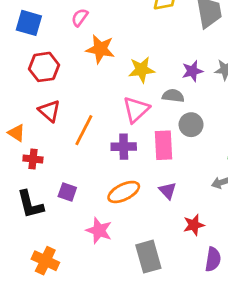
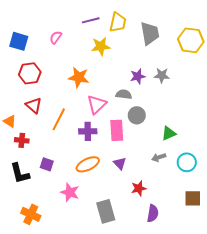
orange star: (100, 49) -> (79, 77), moved
yellow star: (142, 70) -> (101, 46), moved

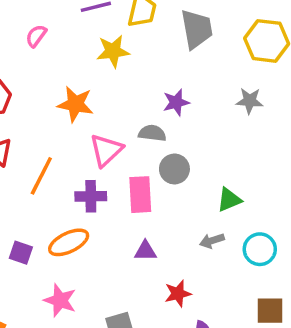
gray star: (162, 75) -> (250, 101), moved
purple triangle: (120, 163) -> (145, 251), turned -48
orange ellipse: (88, 164) -> (69, 242), moved

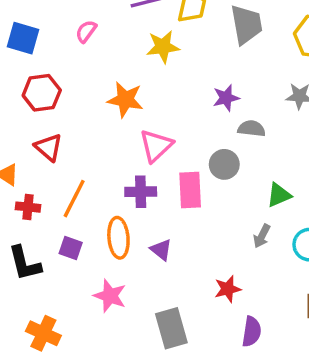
gray semicircle: (152, 133) -> (252, 129), moved
orange line: (41, 176) -> (74, 199), moved
gray arrow: (212, 241) -> (262, 236), turned -45
orange ellipse: (69, 242) -> (118, 238), turned -69
purple triangle: (145, 251) -> (161, 250), moved, turned 40

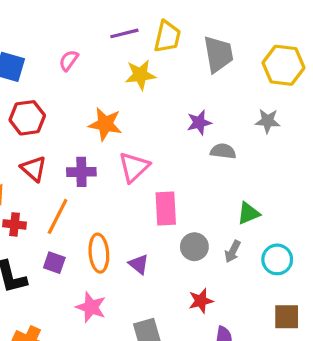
gray circle: (224, 164) -> (194, 247), moved
purple cross: (141, 192) -> (81, 172), moved

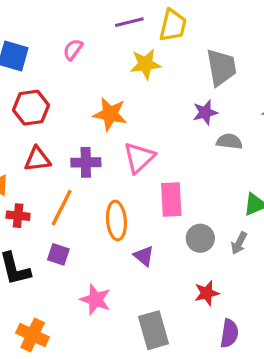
gray trapezoid: (218, 54) -> (221, 67), moved
red triangle: (34, 169) -> (37, 159), turned -48
orange ellipse: (99, 253) -> (116, 220), moved

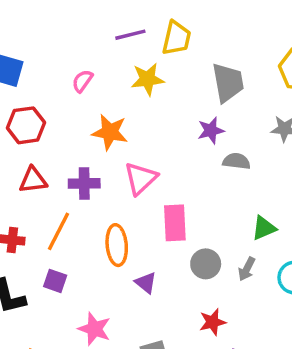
pink semicircle: (73, 50) -> (82, 81), moved

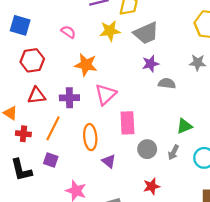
pink semicircle: (82, 81) -> (68, 32), turned 88
gray trapezoid: (228, 83) -> (146, 33), moved, turned 76

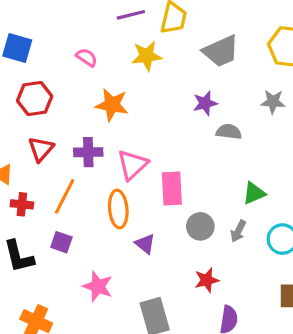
gray trapezoid: (146, 33) -> (221, 51), moved
pink triangle: (106, 94) -> (132, 165), moved
red triangle: (37, 95) -> (41, 149), turned -42

